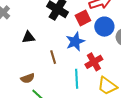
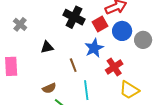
cyan line: (77, 79) -> (86, 90), moved

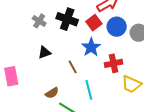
gray cross: (20, 24) -> (39, 21), moved
red cross: (114, 67) -> (114, 63), turned 30

